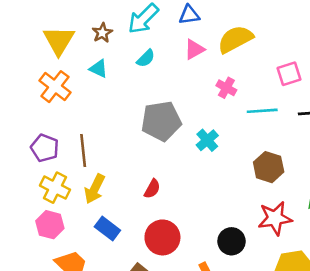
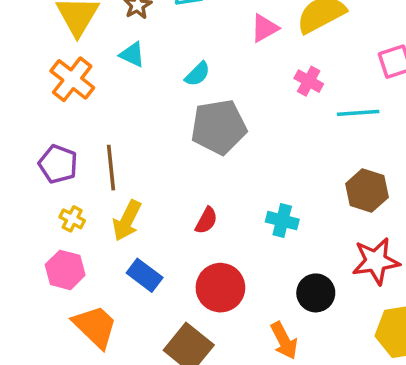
cyan semicircle: (146, 58) -> (198, 74), moved
cyan cross: (207, 140) -> (282, 221), moved, turned -35
yellow cross: (55, 188) -> (72, 219), size x0.6

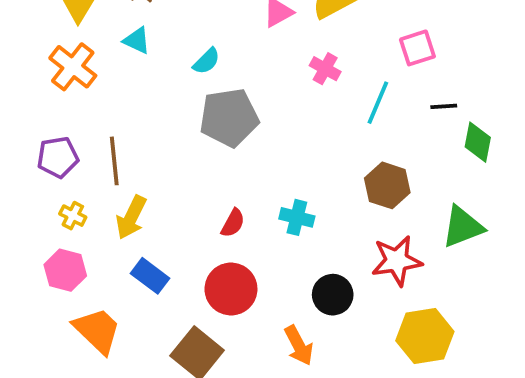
cyan line: (358, 113) -> (378, 103), turned -63
purple pentagon: (58, 164) -> (58, 157), turned -30
red semicircle: (206, 221) -> (233, 223), moved

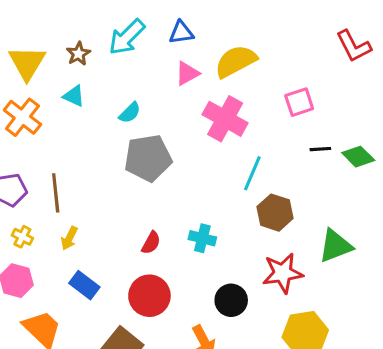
pink cross: (325, 69) -> (225, 119), size x1.8
cyan line: (378, 103) -> (252, 173), moved
green diamond: (478, 142) -> (358, 157), moved, turned -56
yellow arrow: (131, 217) -> (69, 238), size x0.7

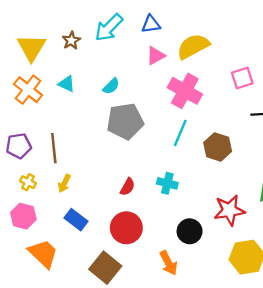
cyan triangle: (74, 96) -> (67, 84), moved
cyan line: (252, 173) -> (180, 133), moved
brown hexagon: (275, 213) -> (218, 147), moved

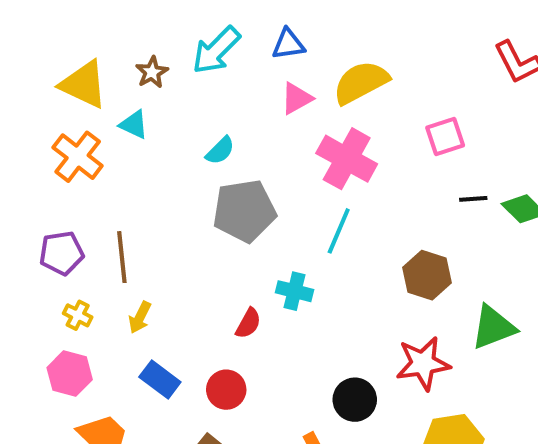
yellow triangle: (32, 48) -> (84, 84), turned -36
cyan triangle: (67, 84) -> (134, 125), moved
brown hexagon: (218, 147) -> (427, 275), moved
cyan cross: (167, 183) -> (295, 291), moved
red circle: (126, 228) -> (226, 390), moved, size x0.7

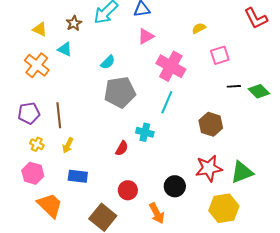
yellow semicircle: (361, 82) -> (199, 28), moved, size x0.5
yellow triangle: (84, 84) -> (40, 29), size x0.6
green triangle: (493, 327) -> (242, 172), moved
blue rectangle: (160, 380) -> (78, 176), turned -30
red circle: (226, 390) -> (128, 190), moved

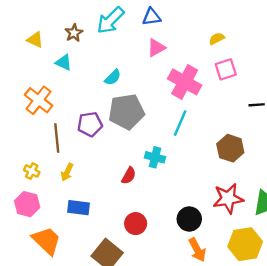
pink square: (220, 55) -> (226, 69), moved
orange cross: (37, 65) -> (39, 100), moved
purple pentagon: (29, 113) -> (90, 124), moved
orange arrow: (157, 213) -> (197, 250), moved

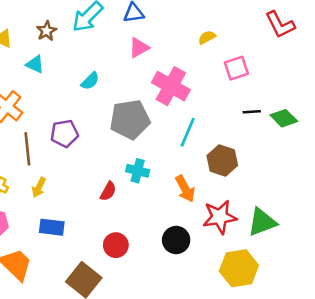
pink square: (226, 69) -> (236, 68), moved
gray pentagon: (126, 112) -> (130, 119), moved
cyan line: (180, 123) -> (188, 132), moved
orange arrow: (197, 250) -> (185, 189), moved

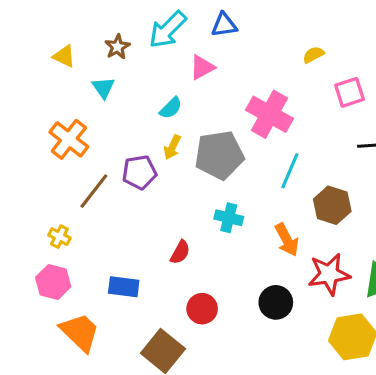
pink triangle: (139, 48) -> (202, 67), moved
cyan triangle: (35, 64) -> (103, 88), turned 30
brown line: (27, 149) -> (94, 191), turned 44
yellow arrow: (39, 187) -> (172, 147), moved
red semicircle: (108, 191) -> (180, 252), moved

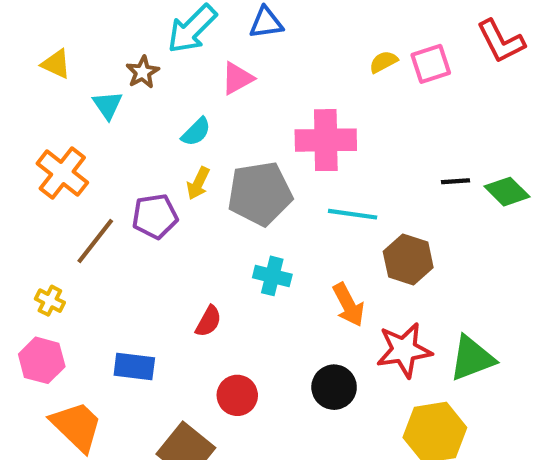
brown star: (117, 47) -> (143, 72), moved
pink square: (349, 92) -> (431, 64), moved
pink cross: (270, 114) -> (326, 140), turned -30
cyan line: (290, 171) -> (353, 214), turned 75

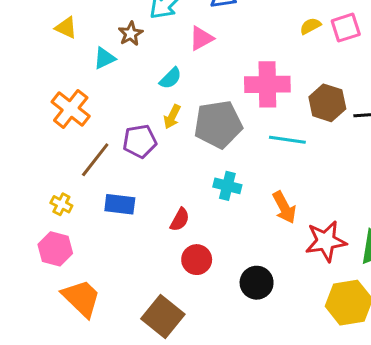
cyan triangle: (108, 105) -> (104, 58), turned 40
brown hexagon: (408, 259) -> (327, 103), moved
blue rectangle: (134, 367) -> (120, 204), moved
black circle: (334, 387) -> (257, 283), moved
red circle: (237, 395) -> (197, 260), moved

